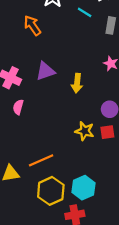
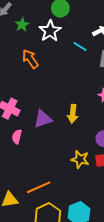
purple triangle: (45, 71) -> (43, 119), moved

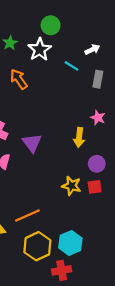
yellow arrow: (73, 114) -> (79, 137), moved
purple triangle: (43, 119) -> (32, 143), turned -48

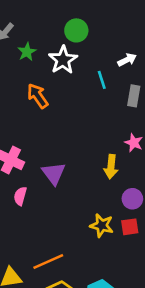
cyan line: (71, 66) -> (102, 80), turned 40

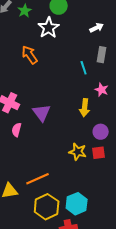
green star: (27, 52) -> (25, 11), moved
cyan line: (102, 80) -> (84, 68), moved

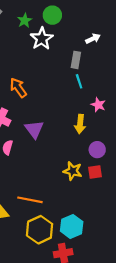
green star: (25, 11) -> (25, 20), moved
orange arrow: (30, 55) -> (18, 88), moved
gray rectangle: (102, 55) -> (76, 60), moved
orange line: (38, 179) -> (30, 200), turned 35

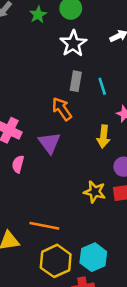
white star: (42, 39) -> (73, 44), moved
gray rectangle: (76, 60) -> (76, 81), moved
orange arrow: (18, 88) -> (62, 109), moved

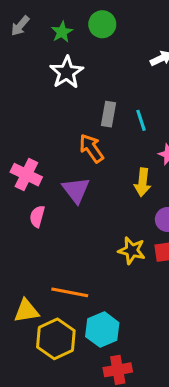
white star: (73, 44) -> (67, 72), moved
cyan hexagon: (93, 257) -> (102, 330), moved
yellow hexagon: (56, 261) -> (56, 339), moved

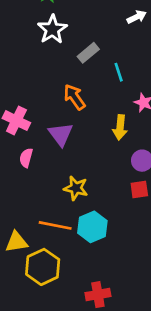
gray rectangle: (108, 114) -> (88, 53), moved, turned 40
yellow star: (132, 250) -> (76, 188), moved
cyan hexagon: (102, 330) -> (92, 227), moved

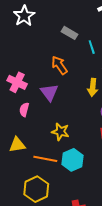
white star: (52, 29) -> (24, 16), moved
gray rectangle: (88, 53) -> (69, 33), turned 70
yellow triangle: (16, 242) -> (17, 145), moved

